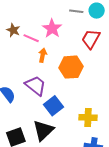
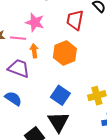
purple trapezoid: (36, 86) -> (19, 68), moved

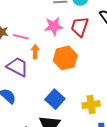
pink star: (35, 22) -> (54, 26), moved, turned -30

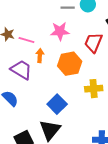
red trapezoid: (80, 27) -> (93, 43), moved
yellow cross: (91, 105) -> (94, 89), moved

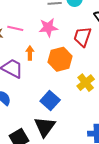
pink line: (26, 40) -> (15, 28), moved
yellow cross: (94, 89) -> (86, 83), turned -30

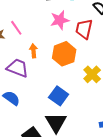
pink line: (15, 28) -> (16, 28), turned 49
pink star: (48, 28) -> (60, 20), moved

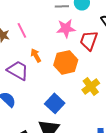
orange arrow: (33, 51) -> (36, 55), turned -32

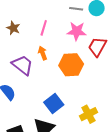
pink line: (22, 30) -> (44, 28), moved, turned 35
yellow cross: (91, 87) -> (88, 114), moved

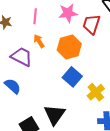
blue square: (54, 103) -> (72, 77), moved

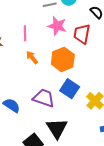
pink star: (68, 13) -> (57, 26), turned 30
purple trapezoid: (22, 57) -> (44, 98), moved

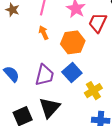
purple trapezoid: (44, 98) -> (45, 75), turned 70

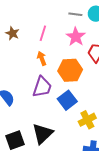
purple trapezoid: (45, 75) -> (42, 87), moved

